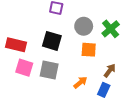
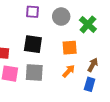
gray circle: (84, 26) -> (61, 17), moved
orange arrow: (80, 82) -> (69, 71), moved

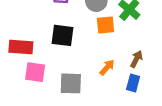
orange square: (70, 48) -> (105, 25), moved
gray square: (34, 72) -> (71, 83), moved

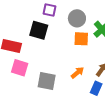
black square: (63, 35) -> (39, 30), moved

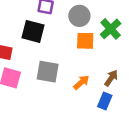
gray square: (47, 81) -> (48, 72), moved

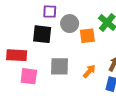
gray circle: (79, 16) -> (70, 24), moved

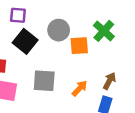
purple square: (50, 12) -> (18, 15), moved
black square: (42, 34) -> (25, 41), turned 30

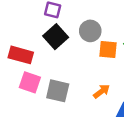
gray square: (44, 81) -> (58, 91), moved

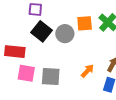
gray circle: (90, 31) -> (65, 34), moved
orange square: (108, 49) -> (85, 23), moved

